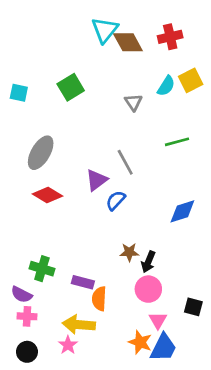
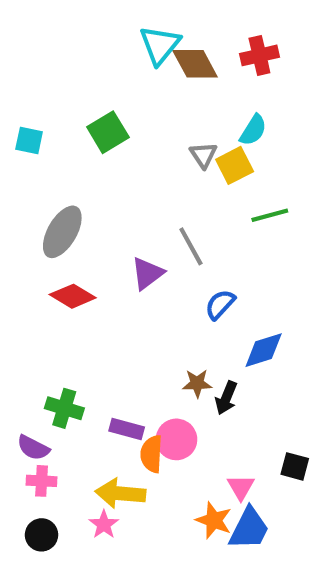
yellow square: (191, 80) -> (235, 165), moved
blue semicircle: (116, 200) -> (220, 304), moved
blue diamond: (182, 211) -> (264, 350), moved
pink circle: (148, 289) -> (176, 439), moved

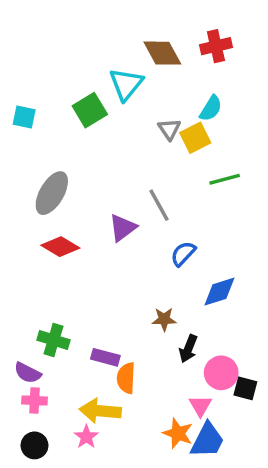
cyan triangle: (160, 45) -> (126, 84), moved
black arrow: (226, 398) -> (188, 349), moved
pink circle: (176, 439) -> (221, 373), moved

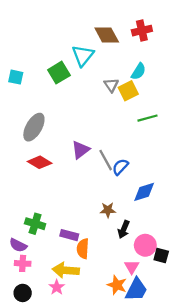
gray line: (159, 205) -> (106, 160), moved

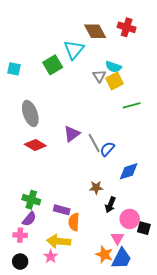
red cross: (142, 31) -> (127, 27), turned 30
cyan semicircle: (138, 71) -> (113, 67), moved, turned 77
gray ellipse: (34, 127) -> (30, 113), turned -50
purple semicircle: (18, 245) -> (29, 219), moved, turned -77

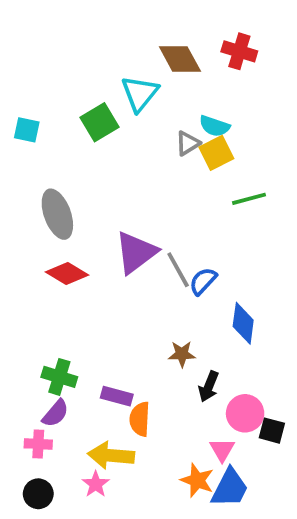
gray triangle: (99, 76) -> (188, 143), turned 32
purple triangle: (72, 134) -> (136, 252), size x1.4
blue diamond: (129, 171) -> (243, 323), turned -65

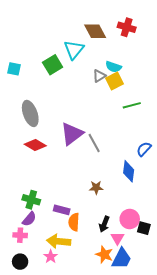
blue semicircle: (203, 281) -> (144, 149), moved
black arrow: (209, 387) -> (104, 224), moved

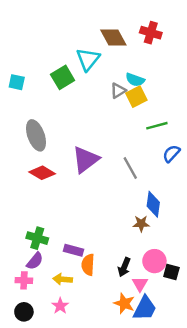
gray line: (94, 143) -> (130, 168), moved
blue semicircle: (144, 149) -> (171, 154), moved
brown star: (96, 188) -> (141, 224), moved
yellow arrow: (59, 241) -> (63, 279), moved, size x0.7

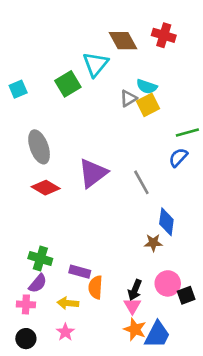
cyan square: (17, 82) -> (18, 89), turned -35
green line: (157, 126) -> (187, 132), moved
blue semicircle: (171, 154) -> (178, 157), moved
black square: (171, 272) -> (186, 295), turned -35
pink triangle: (140, 284) -> (132, 306), moved

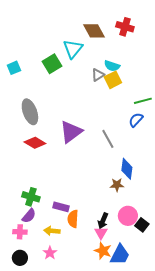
black square: (186, 295) -> (142, 225), turned -32

